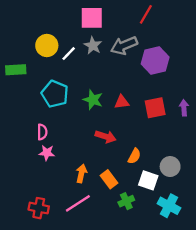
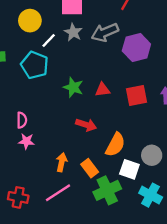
yellow circle: (47, 46) -> (30, 21), moved
cyan pentagon: (55, 94) -> (35, 65), moved
orange semicircle: (134, 156) -> (115, 145), size x1.5
green cross: (126, 201) -> (107, 190), size x1.6

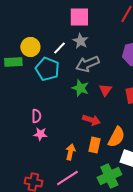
yellow circle: (30, 21) -> (30, 47), moved
gray arrow: (105, 32) -> (87, 64), moved
red triangle: (103, 90) -> (105, 90), turned -48
orange rectangle: (90, 168) -> (94, 145), moved, turned 49

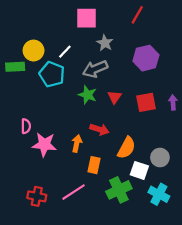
gray star: (80, 41) -> (105, 43), moved
pink semicircle: (36, 116) -> (26, 126), moved
pink star: (40, 134) -> (44, 145), size x1.6
orange rectangle: (94, 145) -> (94, 165), moved
orange arrow: (70, 152) -> (77, 143), moved

